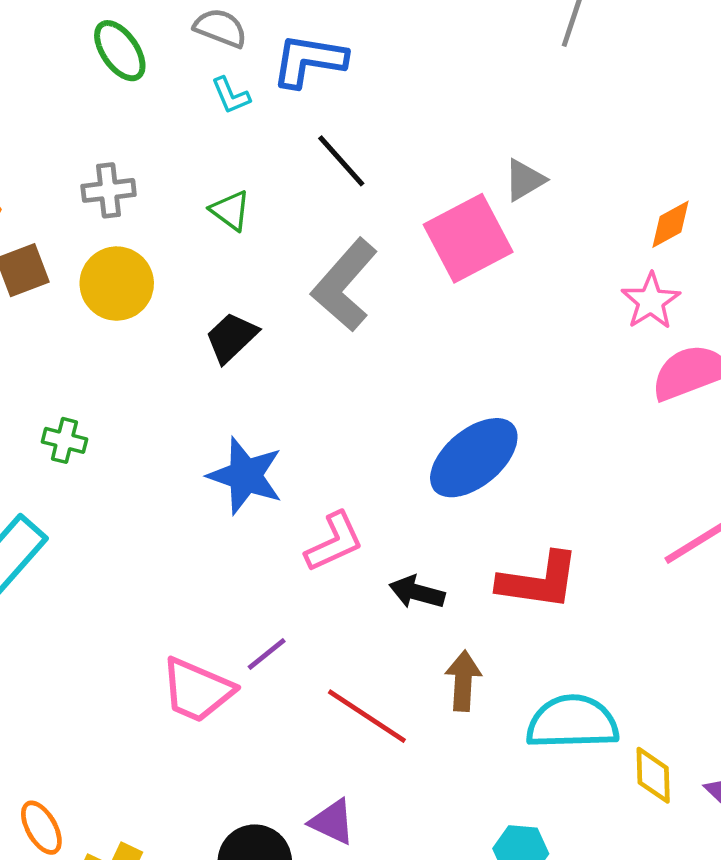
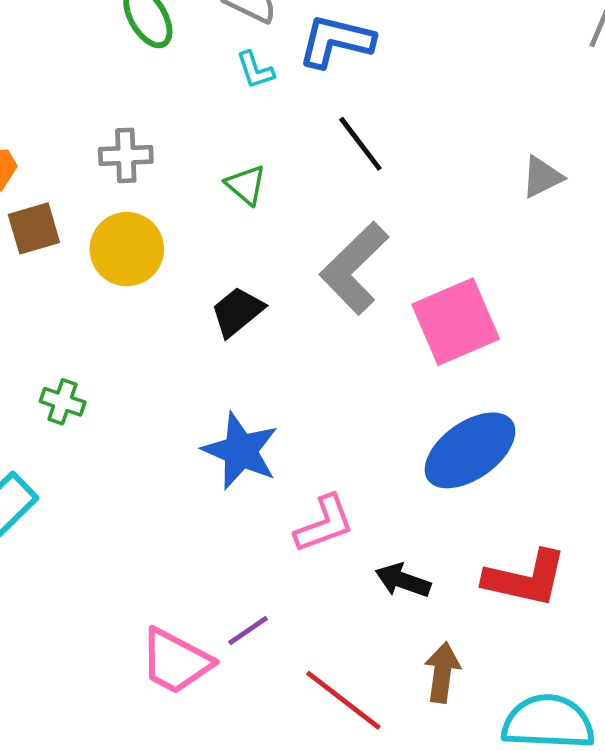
pink square: (468, 238) -> (456, 322), moved

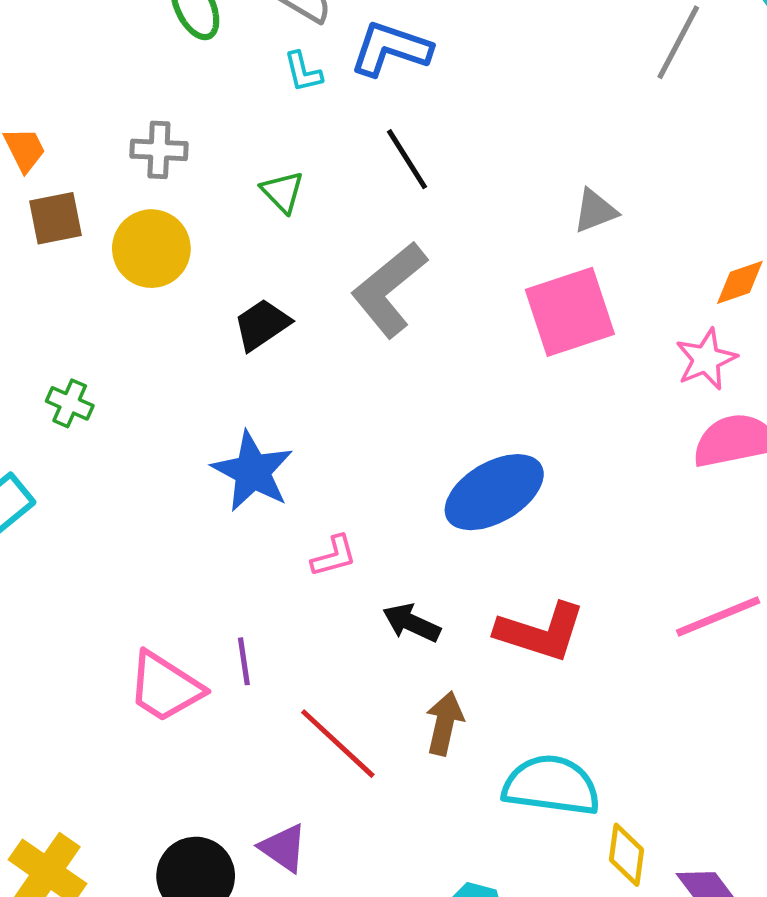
pink square: (456, 322) -> (570, 312), moved
pink L-shape: (324, 524) -> (334, 556), size x0.7
purple line: (248, 631) -> (244, 661), turned -69

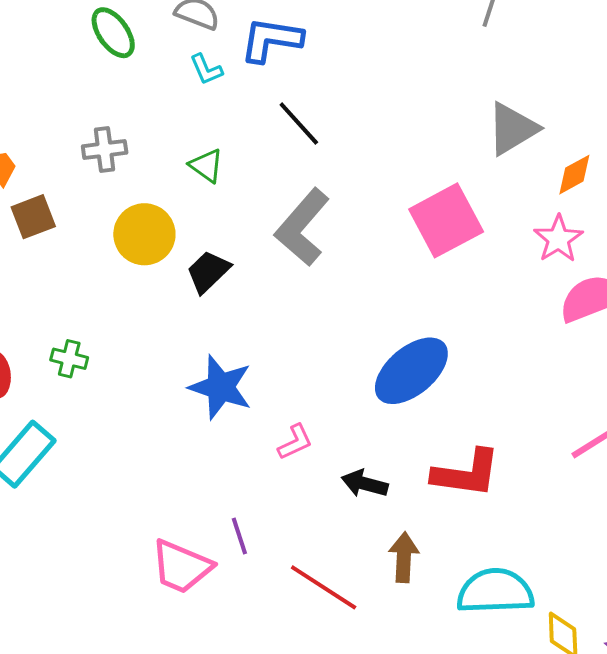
gray triangle: (595, 211) -> (512, 129), moved, size x1.5
yellow circle: (151, 249) -> (144, 234), moved

